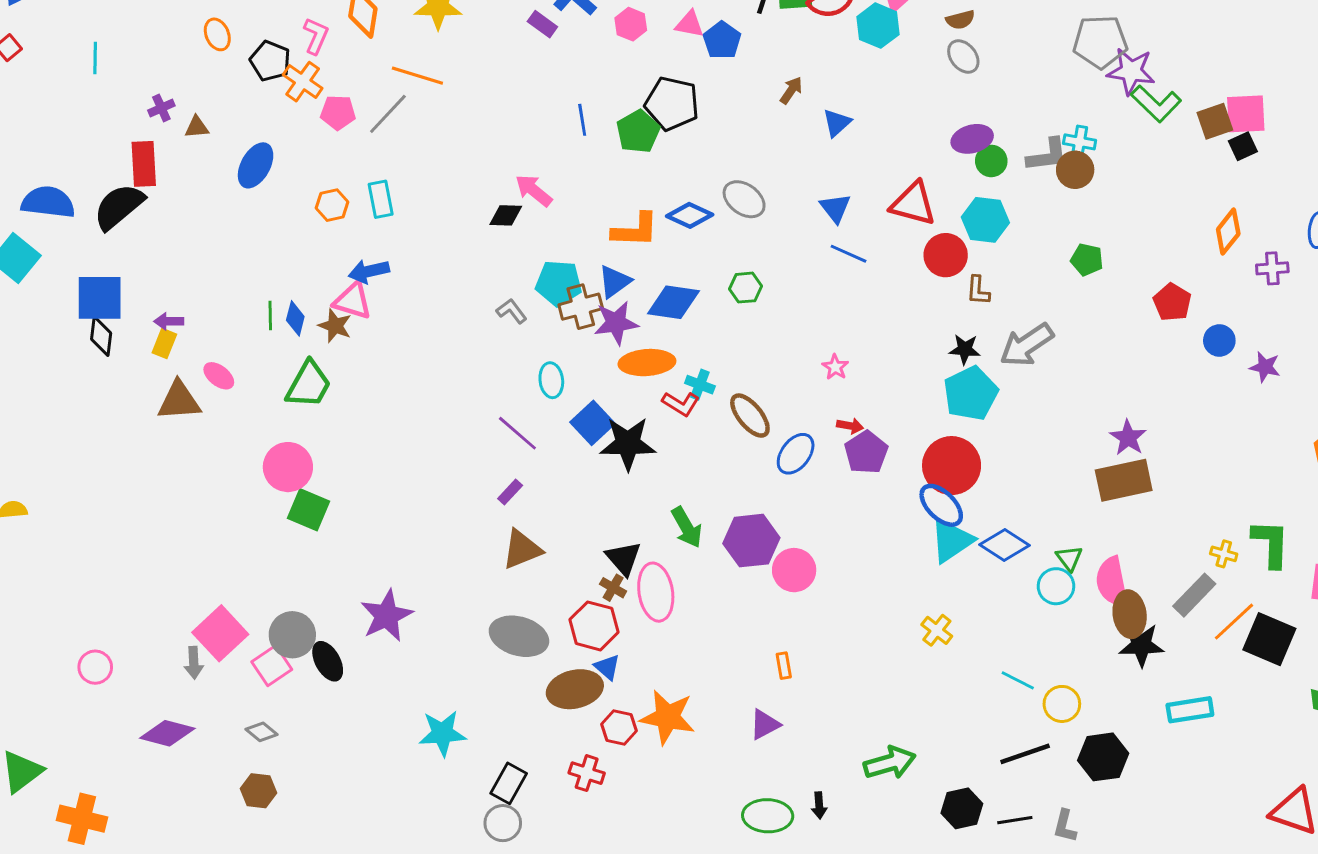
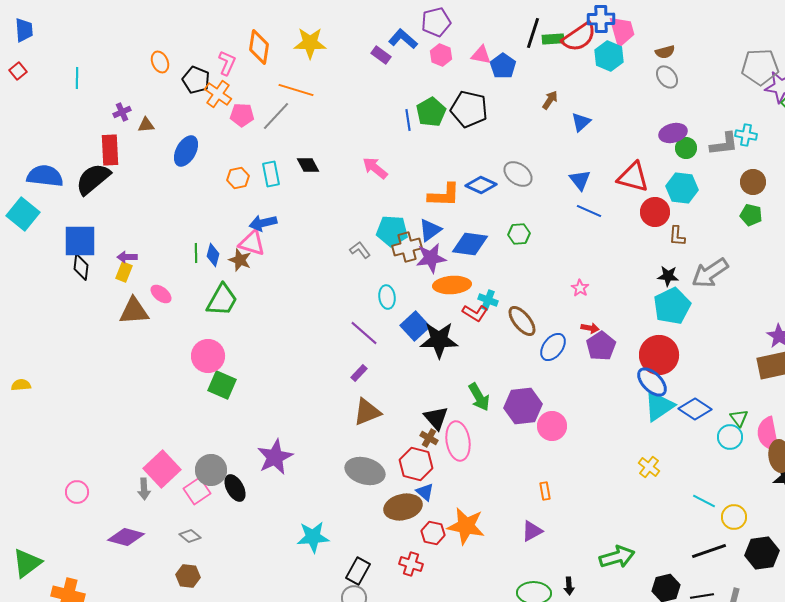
green pentagon: (638, 132) -> (431, 112), moved
brown circle: (1075, 170) -> (753, 182), moved
black diamond: (506, 215) -> (308, 165), moved, turned 60

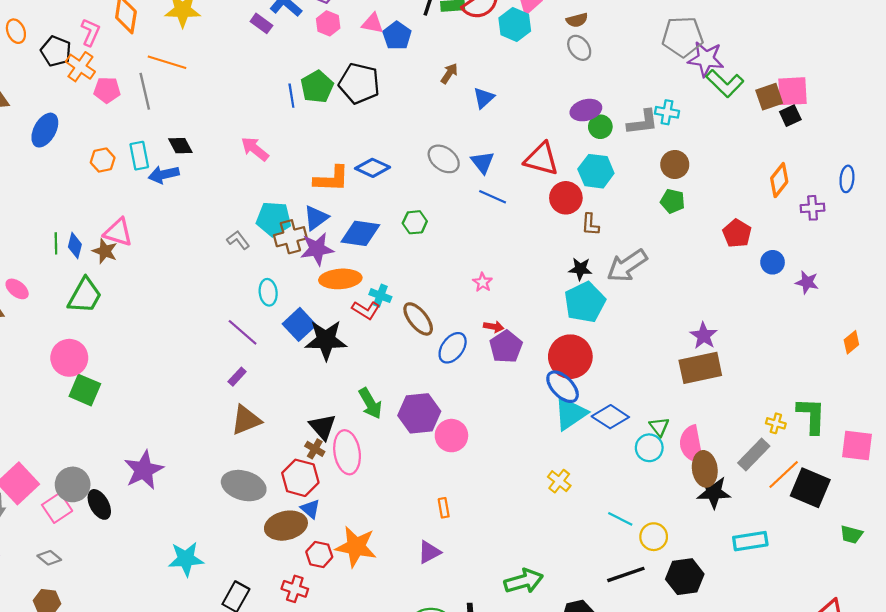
gray line: (276, 116) -> (145, 91), turned -56
gray ellipse: (518, 174) -> (444, 159), moved
blue arrow: (263, 223) -> (164, 174), moved

